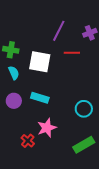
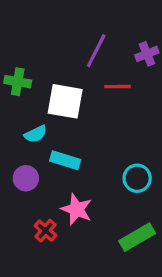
cyan semicircle: (14, 73) -> (36, 134), moved, turned 88
purple circle: (14, 101) -> (26, 178), moved
pink star: (47, 128) -> (77, 209), turned -30

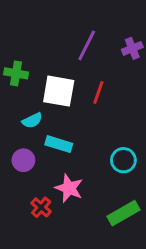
red line: (117, 87) -> (98, 93), moved, turned -70

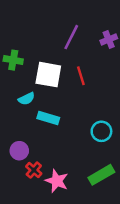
red line: (98, 93) -> (81, 76), turned -36
purple circle: (23, 160) -> (19, 151), moved
pink star: (69, 188) -> (57, 181), moved

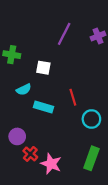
white square: (48, 75) -> (43, 68), size x0.6
red line: (81, 76) -> (73, 97), moved
green rectangle: (101, 175) -> (91, 158), turned -40

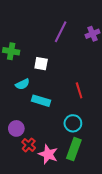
red line: (73, 97) -> (79, 90), moved
cyan circle: (91, 119) -> (73, 123), moved
green rectangle: (91, 158) -> (74, 149), moved

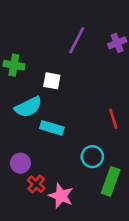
cyan semicircle: (22, 84) -> (28, 107), size x1.5
red line: (79, 90) -> (113, 119), moved
green rectangle: (74, 149) -> (111, 181), moved

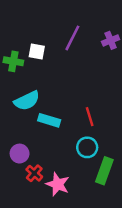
white square: (52, 81) -> (37, 51), moved
red line: (113, 119) -> (90, 117), moved

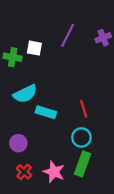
green rectangle: (104, 171) -> (83, 164), moved
red cross: (34, 173) -> (24, 172), moved

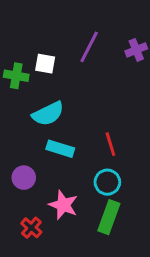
cyan semicircle: (25, 94) -> (48, 114), moved
purple circle: (18, 143) -> (24, 178), moved
pink star: (54, 172) -> (63, 205), moved

